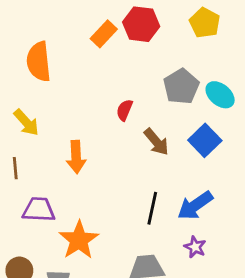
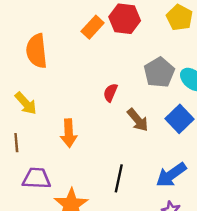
black line: (152, 208) -> (119, 178), moved

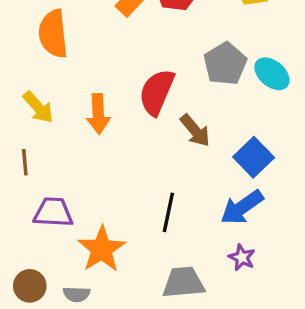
red semicircle: (110, 93) -> (157, 92), size x1.8
blue square: (179, 119) -> (254, 157), moved
orange arrow: (69, 133) -> (98, 114), moved

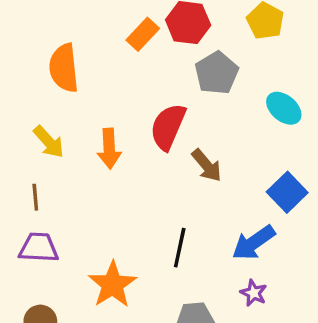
gray pentagon: (225, 64) -> (217, 73), moved
blue square: (254, 157) -> (287, 192), moved
purple trapezoid: (53, 212) -> (39, 248), moved

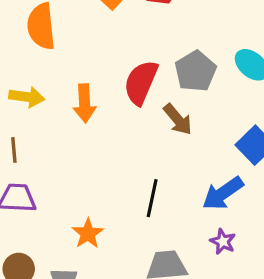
gray pentagon: (217, 73) -> (195, 71), moved
yellow arrow: (49, 142) -> (27, 97), turned -40
orange star: (113, 285) -> (88, 234), size x0.7

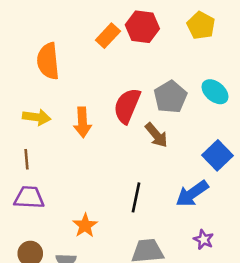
purple star: (223, 242) -> (204, 240), moved

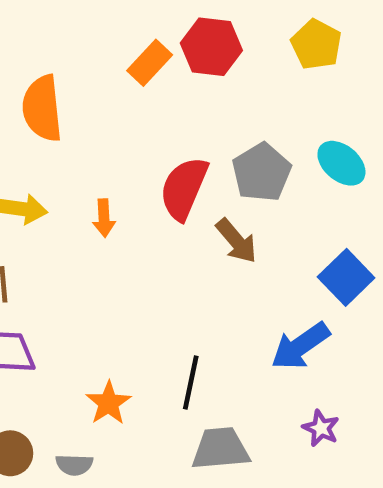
orange arrow: (82, 122) -> (104, 218), size x0.7
black line: (136, 197) -> (191, 382), moved

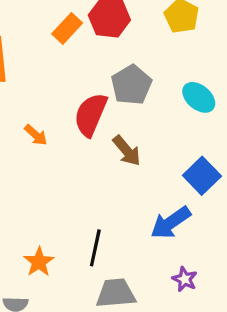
gray pentagon: (262, 172) -> (131, 85), moved
orange arrow: (104, 218) -> (36, 135), turned -45

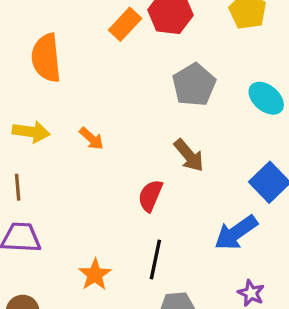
red semicircle: (91, 115) -> (150, 196), moved, size x0.7

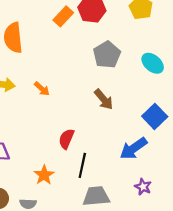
red semicircle: (150, 196) -> (66, 139), moved

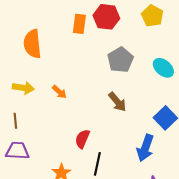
orange rectangle: (63, 16) -> (79, 24), turned -36
blue arrow: (133, 148) -> (145, 148), turned -36

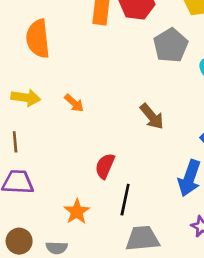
gray pentagon: (120, 60) -> (171, 45), moved

